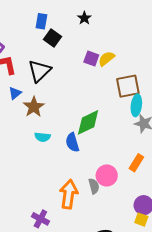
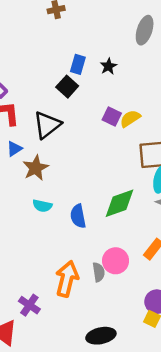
blue rectangle: (41, 21) -> (78, 64), moved
green diamond: (88, 122) -> (119, 203), moved

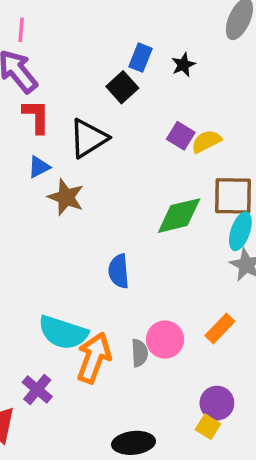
brown star: (36, 168) -> (66, 197), turned -30
green diamond: (119, 203) -> (179, 216), moved
cyan semicircle: (42, 206) -> (63, 333), moved, size x1.8

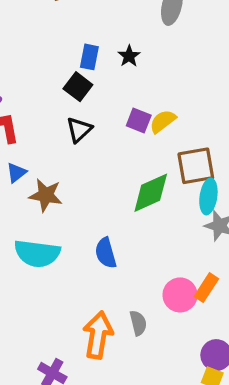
black triangle: (88, 138) -> (79, 130), moved, size x0.7
cyan semicircle: (63, 333) -> (37, 253), moved
pink circle: (165, 340) -> (180, 295), moved

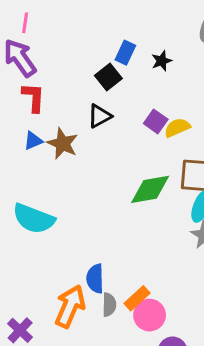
brown star: (46, 195) -> (63, 144), moved
blue semicircle: (106, 253) -> (95, 279), moved
orange rectangle: (206, 288) -> (137, 298), moved
pink circle: (180, 295) -> (150, 315), moved

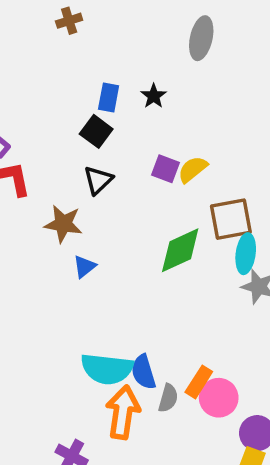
blue triangle: (33, 141) -> (84, 267), moved
cyan semicircle: (34, 219) -> (107, 369), moved
gray semicircle: (109, 305) -> (168, 398), turned 30

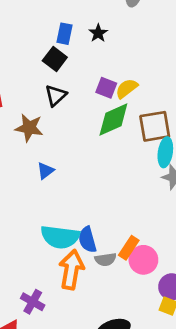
green diamond: (180, 250) -> (113, 119), moved
blue triangle: (84, 267) -> (45, 171), moved
gray semicircle: (168, 398) -> (106, 259), turned 65

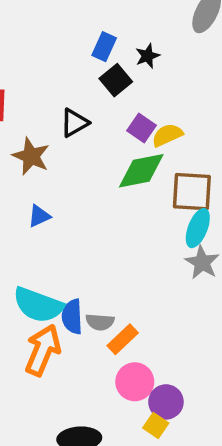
black square: (55, 59) -> (116, 80), moved
gray semicircle: (106, 259) -> (100, 322), moved
pink circle: (143, 260) -> (135, 382), moved

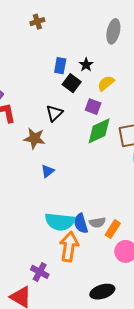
yellow semicircle: (167, 135) -> (106, 83), moved

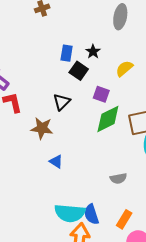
yellow semicircle: (106, 83) -> (124, 69), moved
blue triangle: (48, 171) -> (56, 162), turned -48
gray semicircle: (97, 223) -> (118, 178), moved

